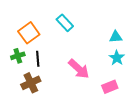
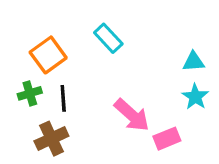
pink rectangle: (110, 87) -> (167, 139), moved

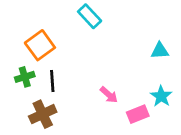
cyan rectangle: (108, 38) -> (90, 16), moved
cyan star: (195, 97) -> (161, 96), moved
pink arrow: (132, 115) -> (109, 95), size x0.6

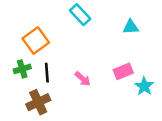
cyan triangle: (160, 51) -> (131, 27), moved
pink arrow: (109, 95) -> (83, 79), moved
pink rectangle: (138, 114) -> (123, 71), moved

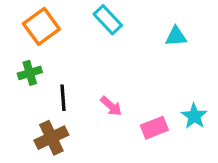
orange square: (36, 41) -> (41, 26), moved
green cross: (22, 69) -> (30, 73), moved
pink rectangle: (123, 71) -> (154, 128), moved

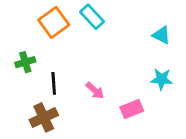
orange square: (41, 26) -> (54, 22), moved
cyan triangle: (176, 36) -> (162, 35), moved, turned 30
cyan star: (194, 116) -> (162, 79), moved, turned -30

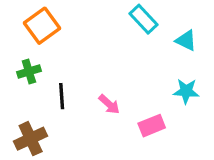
cyan rectangle: (92, 17) -> (144, 19), moved
orange square: (54, 22) -> (42, 26), moved
brown cross: (44, 117) -> (31, 139), moved

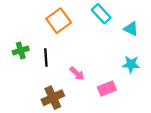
orange square: (42, 26) -> (59, 21), moved
black line: (62, 96) -> (46, 57), moved
brown cross: (31, 139) -> (53, 98), moved

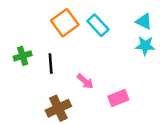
cyan rectangle: (101, 14) -> (98, 25), moved
cyan triangle: (131, 29) -> (144, 21), moved
cyan star: (131, 64) -> (145, 46), moved

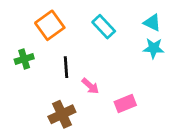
orange square: (65, 23) -> (50, 25), moved
black line: (51, 64) -> (66, 67), moved

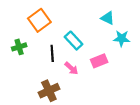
cyan triangle: (152, 23) -> (108, 18), moved
cyan rectangle: (104, 27) -> (74, 41), moved
pink rectangle: (125, 103) -> (99, 61), moved

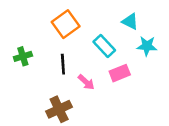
orange square: (39, 20) -> (66, 24), moved
cyan rectangle: (74, 41) -> (104, 46), moved

